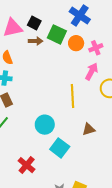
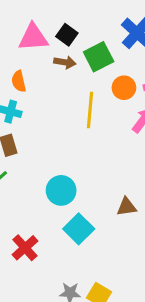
green square: (57, 34) -> (99, 57), turned 30
orange circle: (76, 43) -> (124, 88), moved
yellow line: (72, 96) -> (90, 110), moved

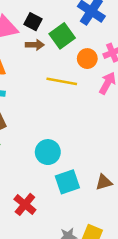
yellow line: (90, 110) -> (62, 81), turned -76
brown triangle: (126, 207) -> (104, 182), moved
cyan square: (79, 229) -> (67, 182), turned 35

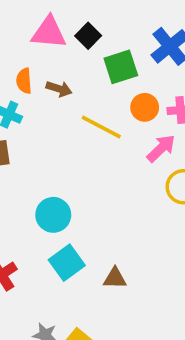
brown arrow: (35, 45) -> (59, 89), moved
cyan square: (67, 182) -> (67, 263), turned -35

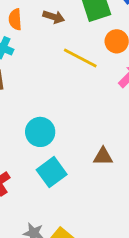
brown arrow: (59, 89) -> (54, 17), moved
brown triangle: (115, 278) -> (103, 156), moved

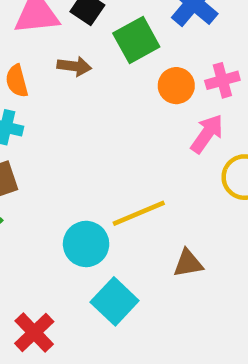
yellow line: (80, 58) -> (139, 213), moved, turned -40

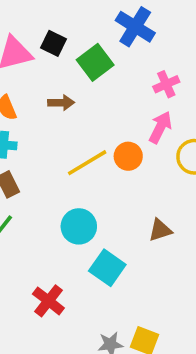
brown arrow: (74, 66) -> (61, 103), moved
orange circle: (176, 86) -> (128, 156), moved
yellow line: (139, 213) -> (87, 163), moved

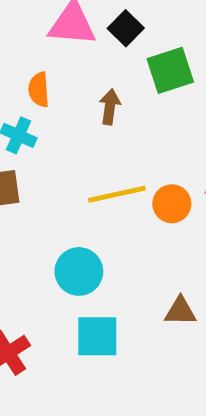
brown arrow: (61, 103) -> (110, 107), turned -100
cyan square: (107, 268) -> (97, 336), turned 36

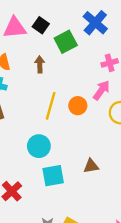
yellow line: (117, 194) -> (51, 106), turned -52
brown triangle: (180, 311) -> (91, 166), moved

